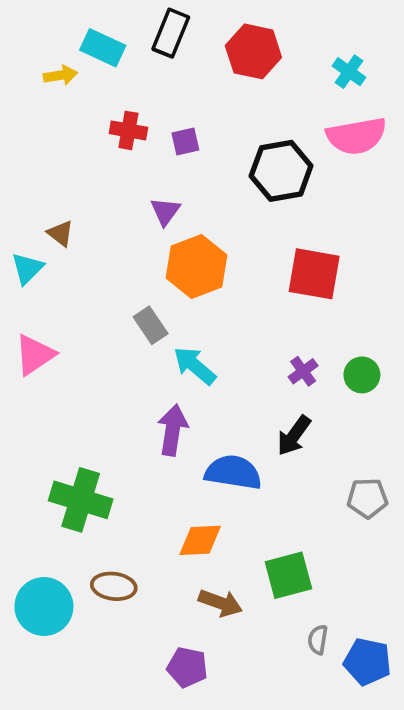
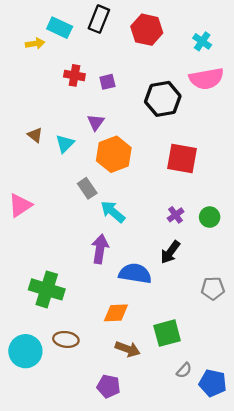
cyan triangle: (27, 268) -> (65, 144), moved
gray semicircle: (318, 640) -> (184, 370), turned -147

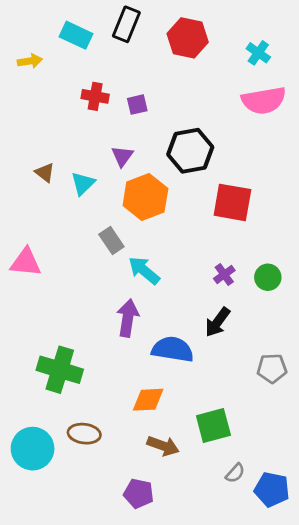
yellow arrow: (35, 44) -> (30, 61), moved
black hexagon: (163, 99) -> (190, 151), moved
pink triangle: (20, 205) -> (26, 262), turned 40

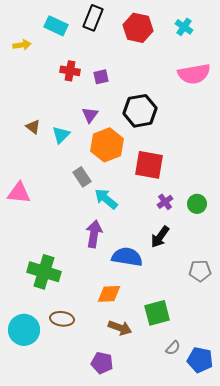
cyan cross: (258, 53) -> (184, 27), moved
red square: (232, 202) -> (149, 165), moved

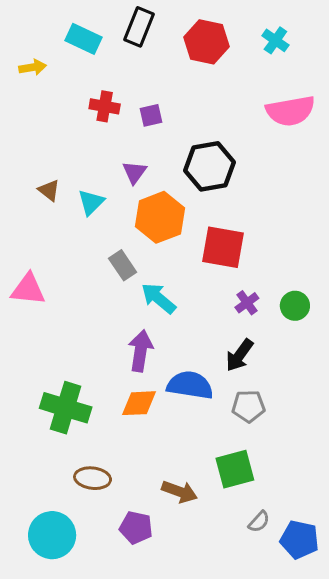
gray pentagon: (200, 271) -> (248, 406), moved
orange diamond: (109, 294) -> (139, 403), moved
cyan circle: (24, 330) -> (52, 535), moved
purple pentagon: (102, 363) -> (136, 528), moved

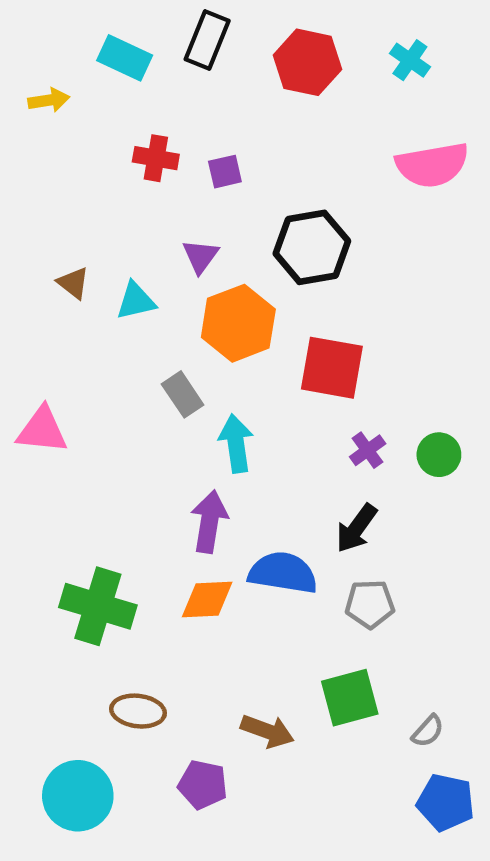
cyan triangle: (91, 202) -> (136, 301), turned 32
cyan arrow: (159, 298) -> (236, 444), turned 42
gray semicircle: (259, 522) -> (428, 731), moved

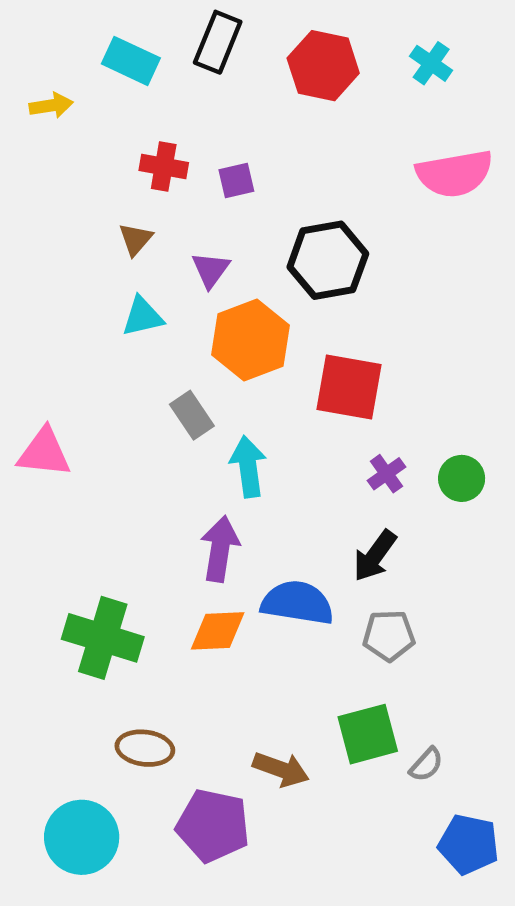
brown triangle: (73, 283) -> (136, 239), moved, turned 33
gray semicircle: (428, 731) -> (426, 765), moved
purple pentagon: (203, 785) -> (213, 826), size x1.4

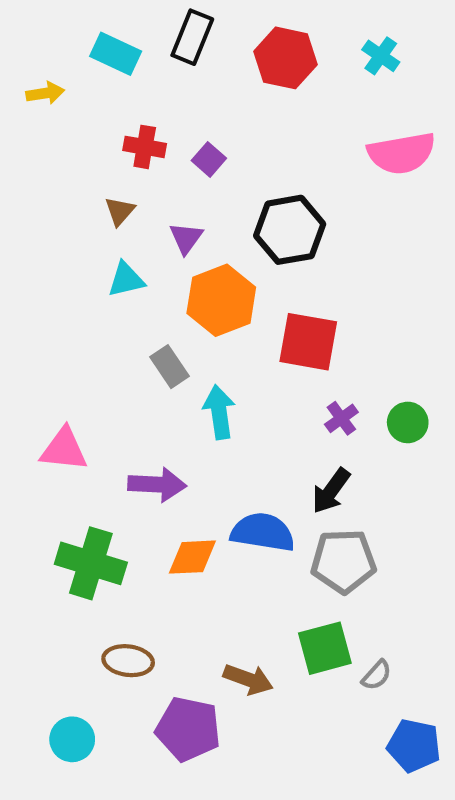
purple square: (236, 181) -> (209, 159), turned -36
pink triangle: (44, 453) -> (64, 449), moved
purple arrow: (220, 549) -> (157, 485), moved, turned 84
gray pentagon: (389, 636) -> (343, 561), size x1.4
cyan circle: (82, 837) -> (72, 739), size x0.7

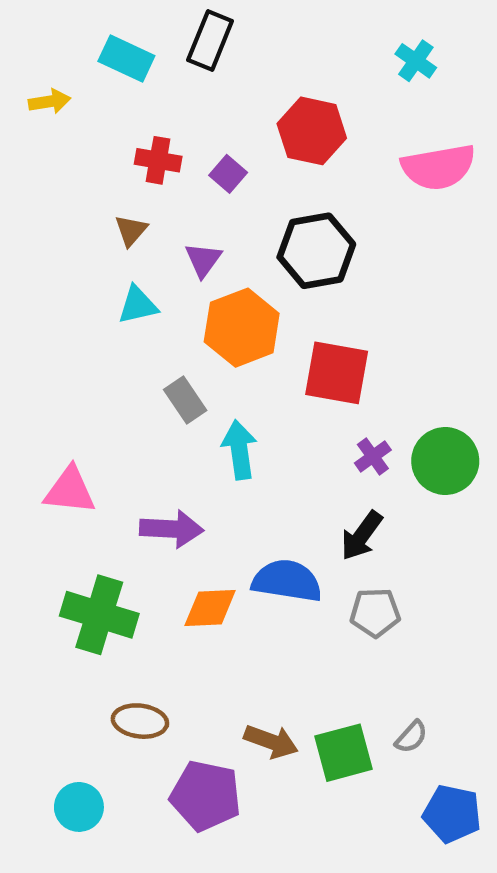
red hexagon: (285, 58) -> (312, 131), moved
green circle: (408, 422) -> (445, 461), size x1.5
gray pentagon: (343, 561) -> (375, 613), size x0.7
green square: (325, 648) -> (343, 753), moved

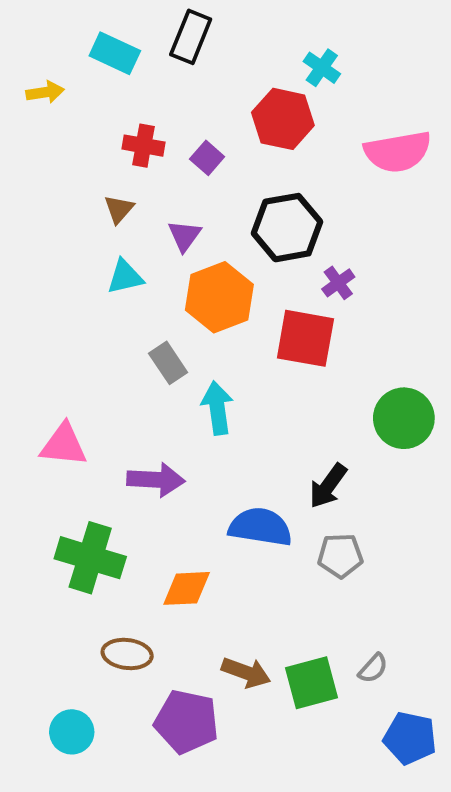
cyan cross: (416, 61) -> (322, 68), moved
purple cross: (373, 456) -> (338, 283), moved
orange diamond: (210, 608) -> (187, 588), moved

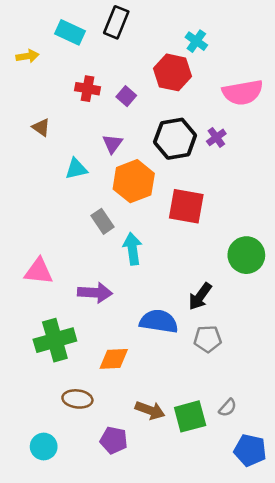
brown triangle: (119, 209) -> (41, 127), moved, turned -36
purple cross: (338, 283) -> (216, 137), moved
green cross: (90, 558) -> (55, 340), turned -33
purple pentagon: (187, 722) -> (114, 440), size x0.7

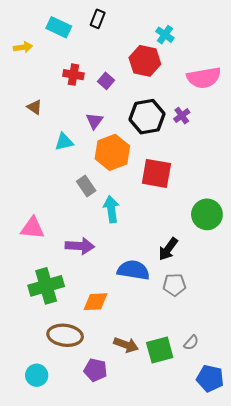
black rectangle: (116, 22) -> (98, 19), size x0.7
brown ellipse: (77, 399) -> (65, 335), size x1.4

